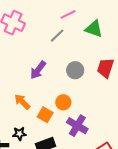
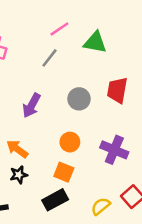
orange square: (45, 115) -> (64, 172), moved
purple cross: (77, 126) -> (114, 150), moved
black star: (19, 134) -> (19, 175), moved

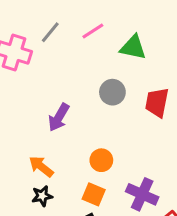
gray line: (49, 58) -> (50, 32), moved
gray circle: (79, 99) -> (112, 92), moved
purple cross: (114, 150) -> (142, 194), moved

